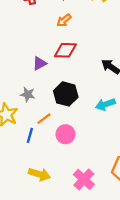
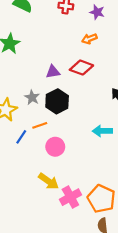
black hexagon: (66, 94) -> (57, 101), moved
yellow arrow: (39, 174) -> (49, 181), moved
pink cross: (84, 179) -> (70, 197), moved

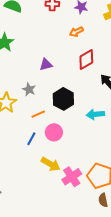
red diamond: (81, 68) -> (86, 60), moved, turned -45
black hexagon: (57, 101) -> (63, 99), moved
blue line: (21, 137) -> (31, 139), moved

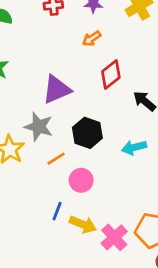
purple triangle: (46, 65) -> (57, 89), size x1.6
gray star: (29, 89) -> (39, 127), size x1.5
blue line: (31, 139) -> (57, 211), moved

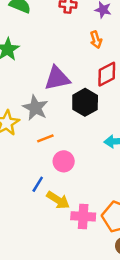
orange arrow: (92, 39) -> (96, 40), turned -84
black hexagon: (87, 133) -> (85, 102), moved
pink cross: (114, 237) -> (83, 216), turned 35

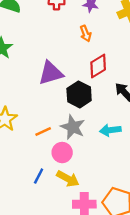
gray star: (35, 108) -> (73, 127), moved
yellow arrow: (58, 200) -> (68, 179), moved

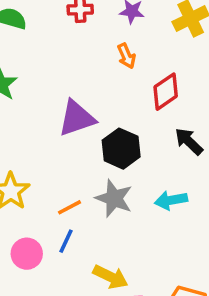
red diamond: (98, 66) -> (166, 92), moved
pink circle: (62, 153) -> (27, 254), moved
blue line: (39, 176) -> (66, 241), moved

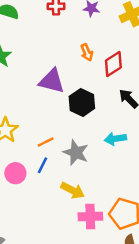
orange arrow: (126, 56) -> (87, 52), moved
purple triangle: (77, 118) -> (52, 81), turned 32
gray star: (114, 198) -> (76, 153), moved

